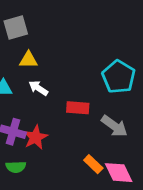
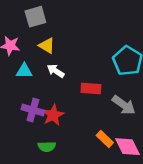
yellow triangle: (28, 60) -> (47, 46), turned 30
green semicircle: (16, 167) -> (47, 147), moved

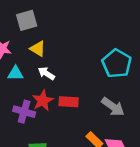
red rectangle: (91, 89) -> (69, 102), moved
red star: (53, 115) -> (43, 101), moved

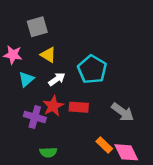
cyan pentagon: (117, 64) -> (92, 69), moved
cyan triangle: (15, 73) -> (26, 79), turned -42
white arrow: (46, 73) -> (57, 79), turned 112

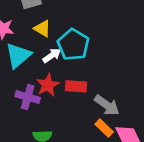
cyan pentagon: (92, 69) -> (73, 45), moved
cyan triangle: (26, 79) -> (18, 55), size x1.5
gray arrow: (123, 112) -> (107, 105), moved

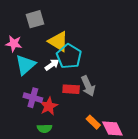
yellow triangle: (42, 29) -> (58, 41), moved, size x1.5
red star: (48, 85) -> (49, 106), moved
gray arrow: (107, 105) -> (88, 86), moved, turned 30

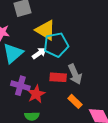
cyan pentagon: (69, 56) -> (56, 45), turned 30
orange rectangle: (93, 122) -> (75, 101), moved

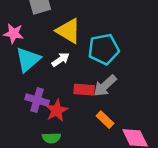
cyan pentagon: (56, 45) -> (104, 49), moved
gray arrow: (75, 74) -> (105, 86), turned 72

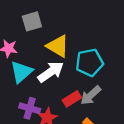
white arrow: (61, 60) -> (51, 72), size x1.6
red rectangle: (84, 90) -> (72, 99), turned -36

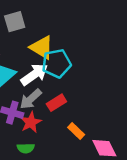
cyan pentagon: (89, 63) -> (56, 63), moved
gray arrow: (91, 95) -> (31, 99), moved

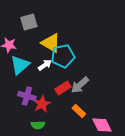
white arrow: (34, 74) -> (45, 65), size x0.6
gray arrow: (31, 99) -> (80, 85), moved

